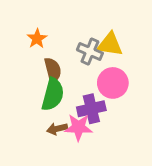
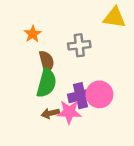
yellow triangle: (110, 44) -> (115, 18), moved
gray cross: (90, 51) -> (79, 45), turned -30
pink circle: (113, 83) -> (99, 94), moved

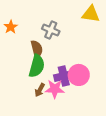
orange star: (33, 34) -> (11, 27), moved
gray cross: (79, 45) -> (51, 30), moved, turned 30
brown arrow: (50, 113) -> (40, 90), turned -48

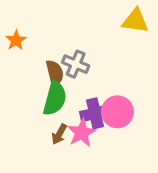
gray cross: (51, 30) -> (76, 64), moved
pink star: (55, 89) -> (82, 133), turned -30

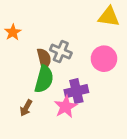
pink circle: (117, 112) -> (104, 59), moved
brown arrow: (59, 134) -> (26, 108), moved

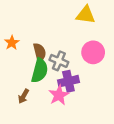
yellow triangle: (109, 17) -> (86, 15), moved
orange star: (13, 32) -> (12, 43), moved
gray cross: (61, 51) -> (59, 61), moved

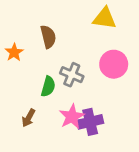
brown semicircle: (40, 52) -> (48, 37), moved
green semicircle: (40, 71) -> (48, 86), size x0.7
purple cross: (68, 81) -> (90, 122), moved

